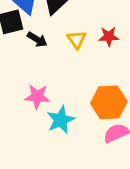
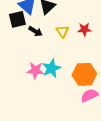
cyan star: (61, 120) -> (51, 68), moved

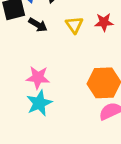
cyan star: (51, 68) -> (39, 103), moved

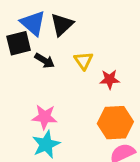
red star: (104, 22) -> (110, 79), moved

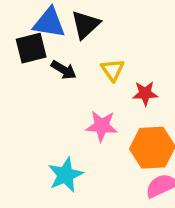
blue triangle: (33, 23) -> (49, 23), turned -32
pink star: (45, 117) -> (102, 126), moved

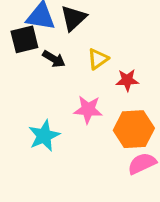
yellow triangle: (113, 70) -> (98, 59), turned 30
cyan star: (66, 175) -> (44, 136), moved

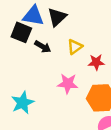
black square: (24, 39) -> (21, 32), turned 36
cyan star: (44, 136) -> (23, 103), moved

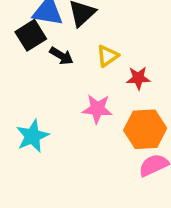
black square: (21, 32) -> (31, 35), turned 36

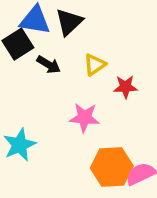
orange hexagon: (145, 129) -> (112, 167), moved

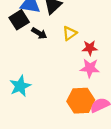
pink star: (84, 118) -> (90, 68), moved

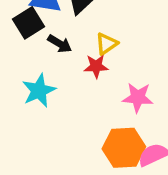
red star: (90, 48) -> (96, 66), moved
cyan star: (20, 86) -> (39, 91), moved

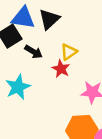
red star: (96, 66) -> (61, 69), turned 30

